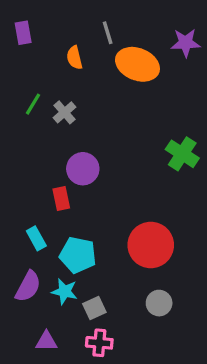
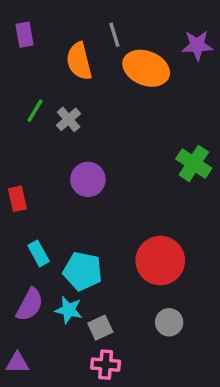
orange semicircle: (74, 58) -> (79, 61), size x1.5
red rectangle: (61, 199) -> (17, 199), moved
purple triangle: (46, 341) -> (17, 363), moved

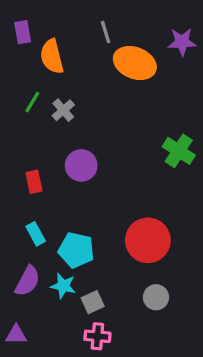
orange semicircle: (79, 61) -> (52, 56), moved
red rectangle: (17, 199) -> (34, 182), moved

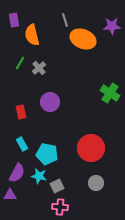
purple triangle: (16, 335) -> (10, 195), moved

